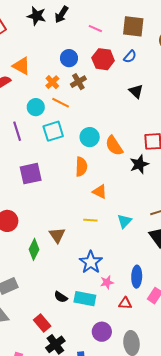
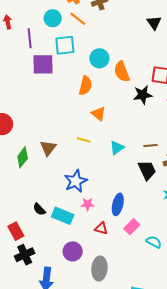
purple square: (31, 174) -> (43, 64), moved

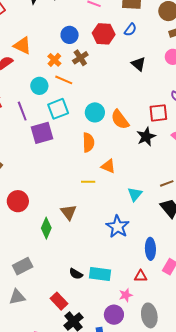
yellow line: (84, 140) -> (88, 182), moved
blue star: (76, 181) -> (118, 227), moved
pink star: (88, 204) -> (126, 295), moved
purple circle: (73, 251) -> (114, 315), moved

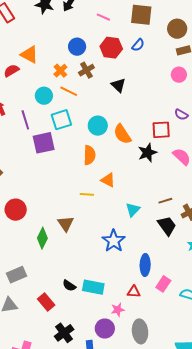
black triangle: (138, 64) -> (118, 85), moved
red rectangle: (59, 301) -> (46, 302), moved

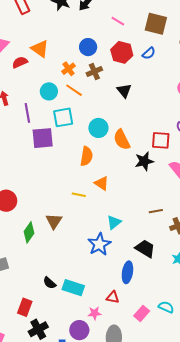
cyan triangle: (133, 210) -> (114, 222), moved
black trapezoid: (167, 226) -> (145, 249), moved, turned -30
pink rectangle: (163, 284) -> (142, 313), moved
red rectangle: (46, 302) -> (25, 307), moved, turned 54

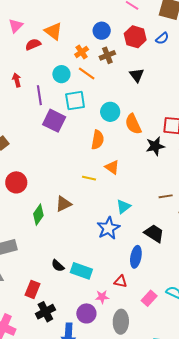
purple square: (43, 138) -> (54, 121), turned 30
brown triangle: (54, 221) -> (63, 204), turned 30

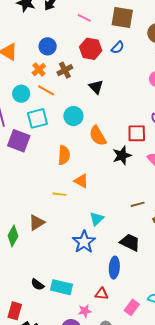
blue circle: (102, 31) -> (48, 46), moved
cyan circle: (110, 112) -> (73, 116), moved

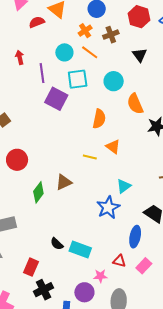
pink rectangle: (132, 307) -> (144, 266), moved

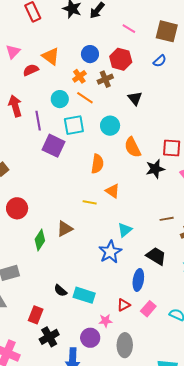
red hexagon: (139, 17) -> (121, 59), moved
red arrow: (20, 57) -> (15, 106), size x1.5
red triangle: (119, 261) -> (124, 305), turned -40

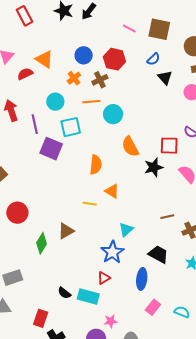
pink line: (129, 29) -> (129, 29), moved
orange line: (85, 98) -> (91, 102), moved, turned -36
black triangle: (135, 98) -> (165, 77), moved
cyan circle: (110, 126) -> (113, 114), moved
red triangle: (124, 305) -> (104, 278), moved

